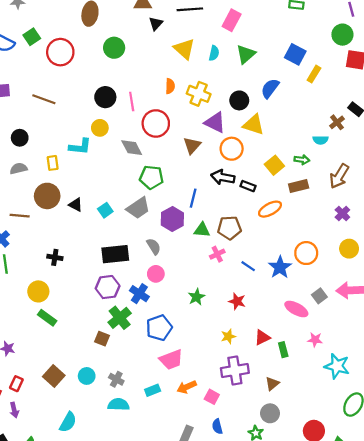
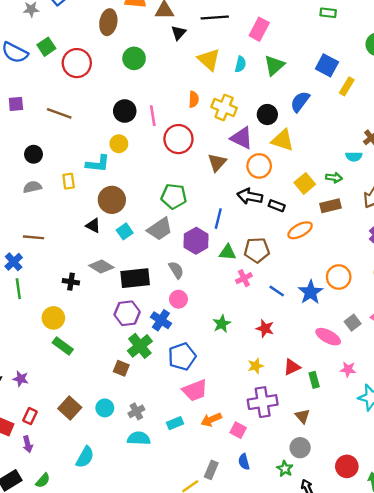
gray diamond: (132, 148) -> (101, 266), moved, turned -30
brown circle: (47, 196) -> (112, 200), moved
gray cross: (116, 379) -> (136, 411), turned 32
brown triangle: (272, 384) -> (302, 416), turned -32

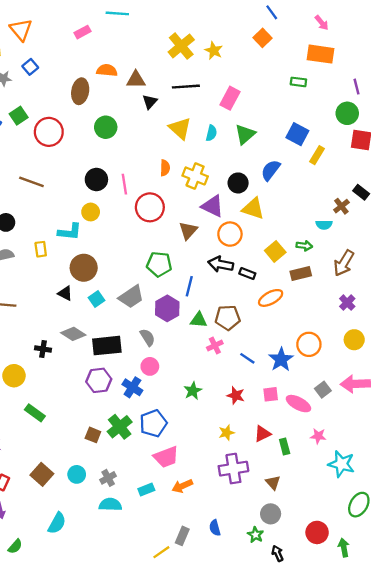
green pentagon: (174, 196) -> (159, 264), moved
yellow circle: (53, 318) -> (14, 376), moved
green cross: (140, 346) -> (120, 427), moved
pink square: (238, 430) -> (271, 394), moved, turned -35

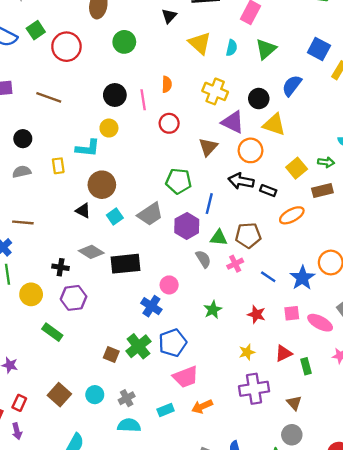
orange semicircle: (165, 168) -> (167, 84), moved
red circle: (150, 207) -> (169, 123), size x0.7
gray semicircle: (148, 337) -> (203, 259), moved
purple hexagon: (99, 380) -> (74, 298), moved

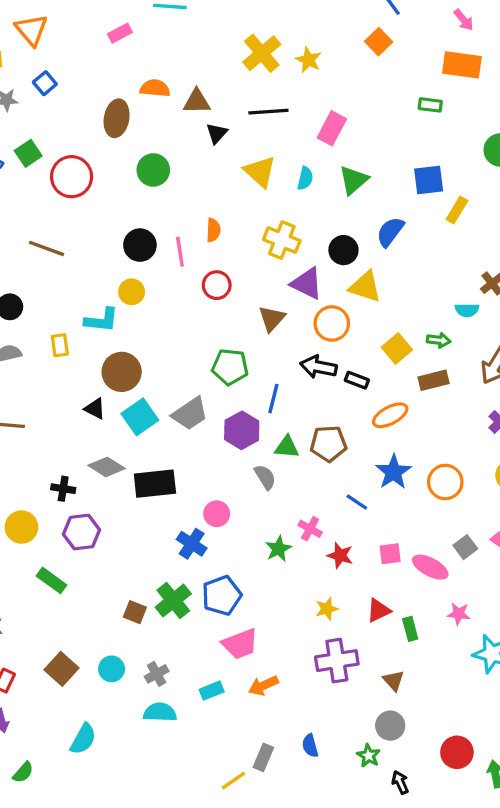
blue square: (319, 49) -> (429, 180), turned -35
cyan square: (115, 217) -> (140, 417), size x1.5
pink cross: (235, 264) -> (310, 529), moved, turned -35
blue star: (302, 278) -> (394, 472), moved

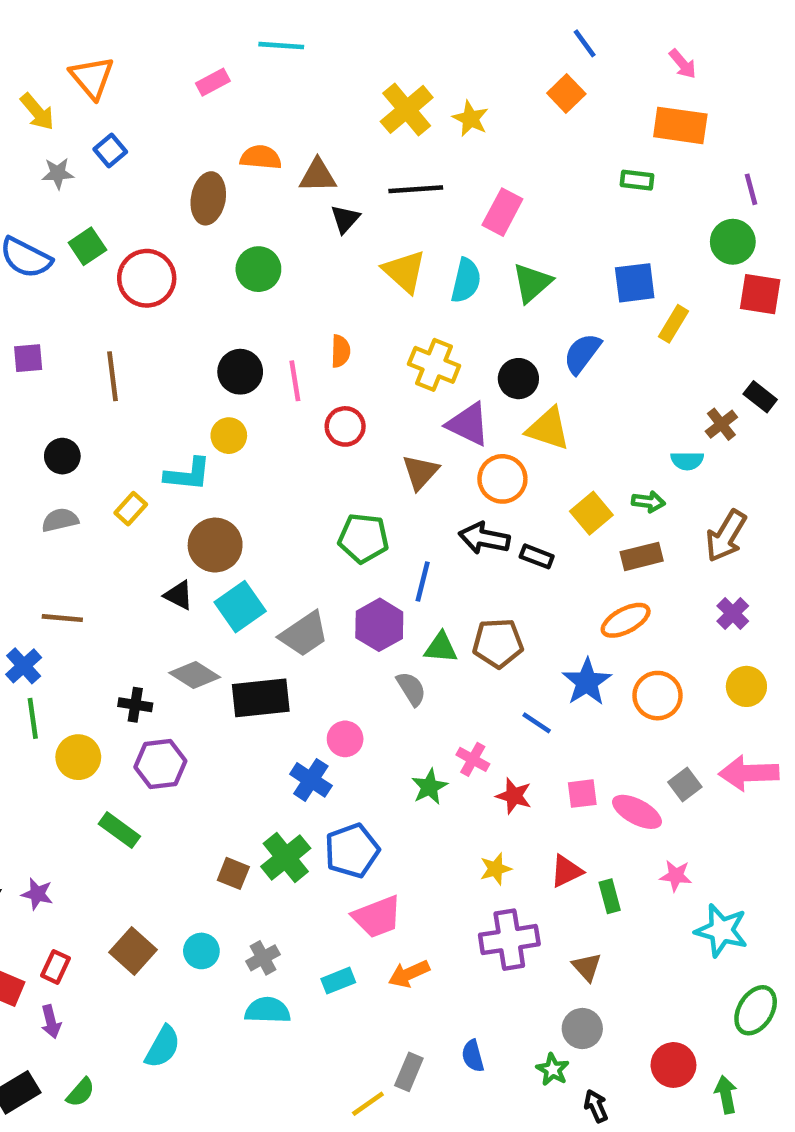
cyan semicircle: (305, 178) -> (466, 281), size x1.4
brown line: (46, 248) -> (112, 376), turned 63
yellow rectangle: (60, 345) -> (131, 509), turned 50
gray trapezoid: (190, 414) -> (304, 634), moved
orange ellipse: (390, 415) -> (626, 620), moved

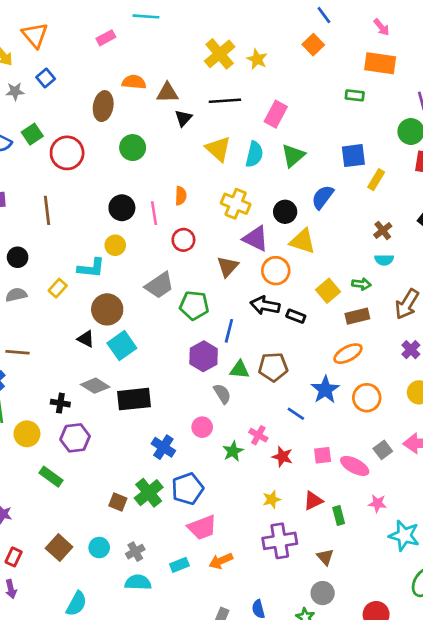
brown cross: (721, 424) -> (383, 230), moved
gray trapezoid: (304, 634) -> (159, 285), moved
pink circle: (345, 739) -> (202, 427), moved

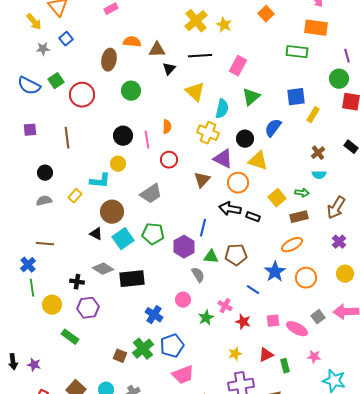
green rectangle: (355, 95) -> (297, 52), size x1.5
cyan semicircle: (254, 154) -> (222, 109), moved
green pentagon: (194, 305) -> (153, 234), moved

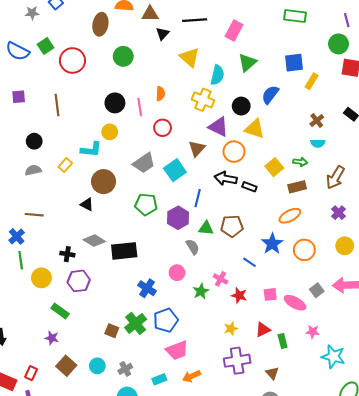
cyan square: (123, 239) -> (175, 170), moved
purple star: (34, 365) -> (52, 338), moved

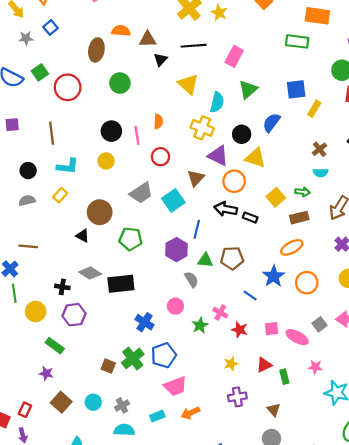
cyan L-shape: (91, 150) -> (68, 166), moved
green pentagon: (146, 204) -> (131, 239), moved
purple cross: (237, 361) -> (237, 397), size x0.7

